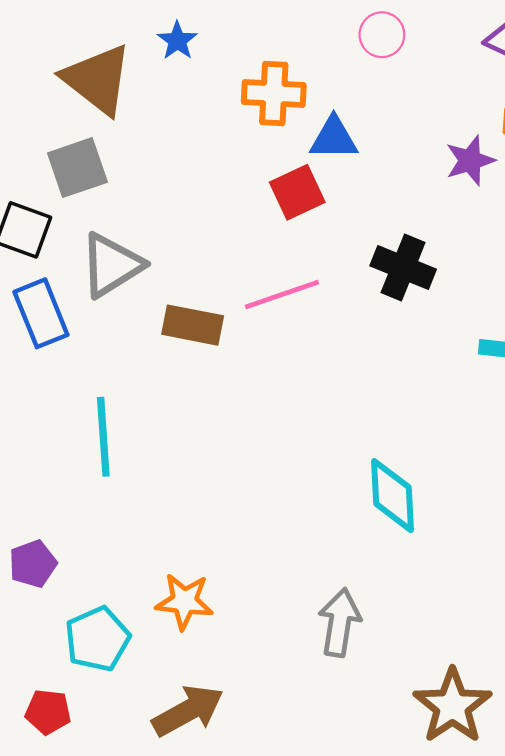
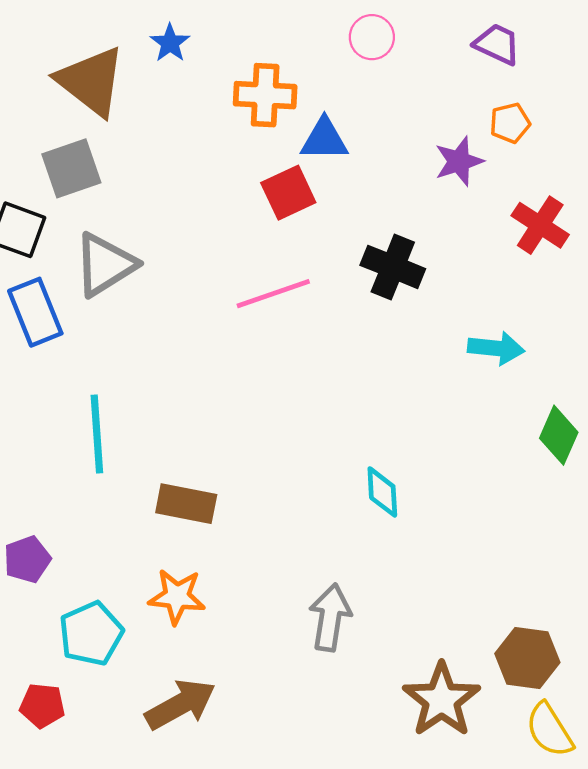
brown rectangle: (193, 325) -> (186, 504), moved
cyan diamond: (392, 496) -> (382, 492), size x0.7

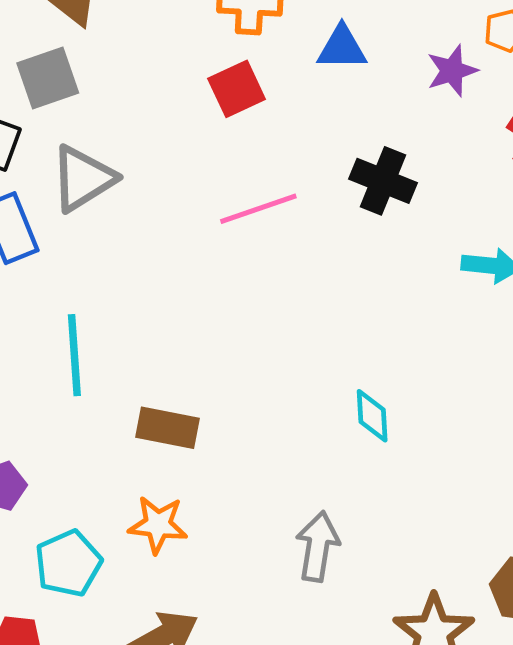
blue triangle: (324, 139) -> (342, 48), moved
red square: (288, 193) -> (237, 89), moved

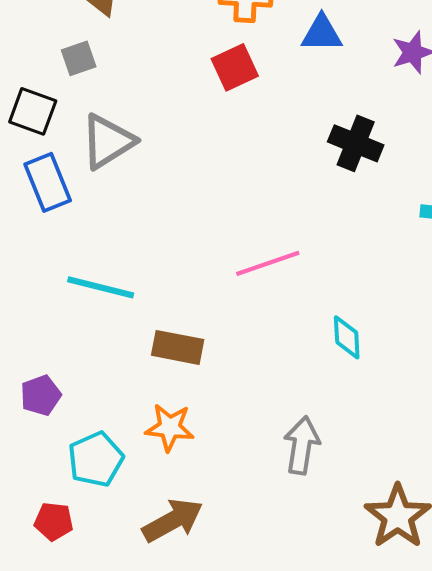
gray square: (48, 78) -> (79, 58), size x0.7
pink line: (258, 209) -> (268, 263), moved
cyan line: (74, 355) -> (101, 287), turned -72

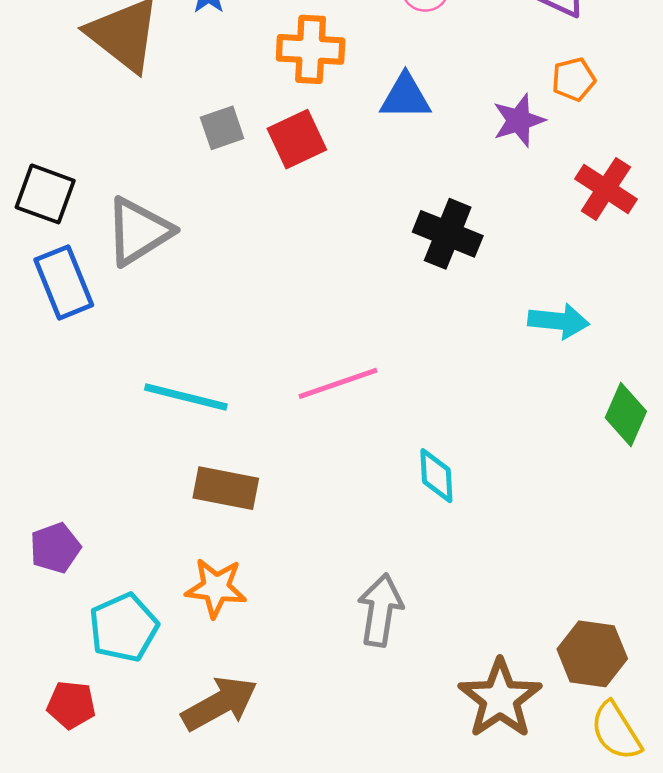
gray square: (79, 58) -> (222, 128), moved
cyan line: (101, 287) -> (186, 397), moved

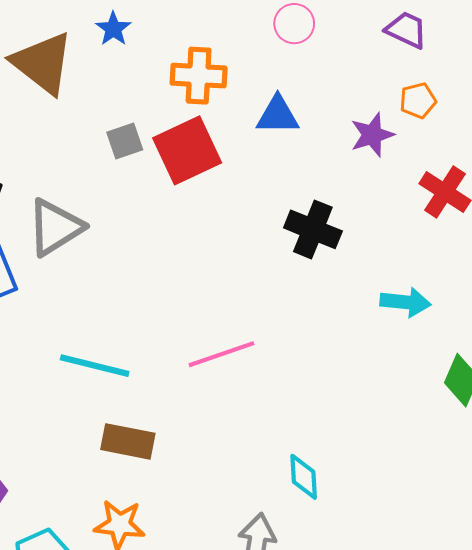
red square: (297, 139) -> (187, 150), size x1.4
cyan diamond: (436, 476) -> (304, 477), moved

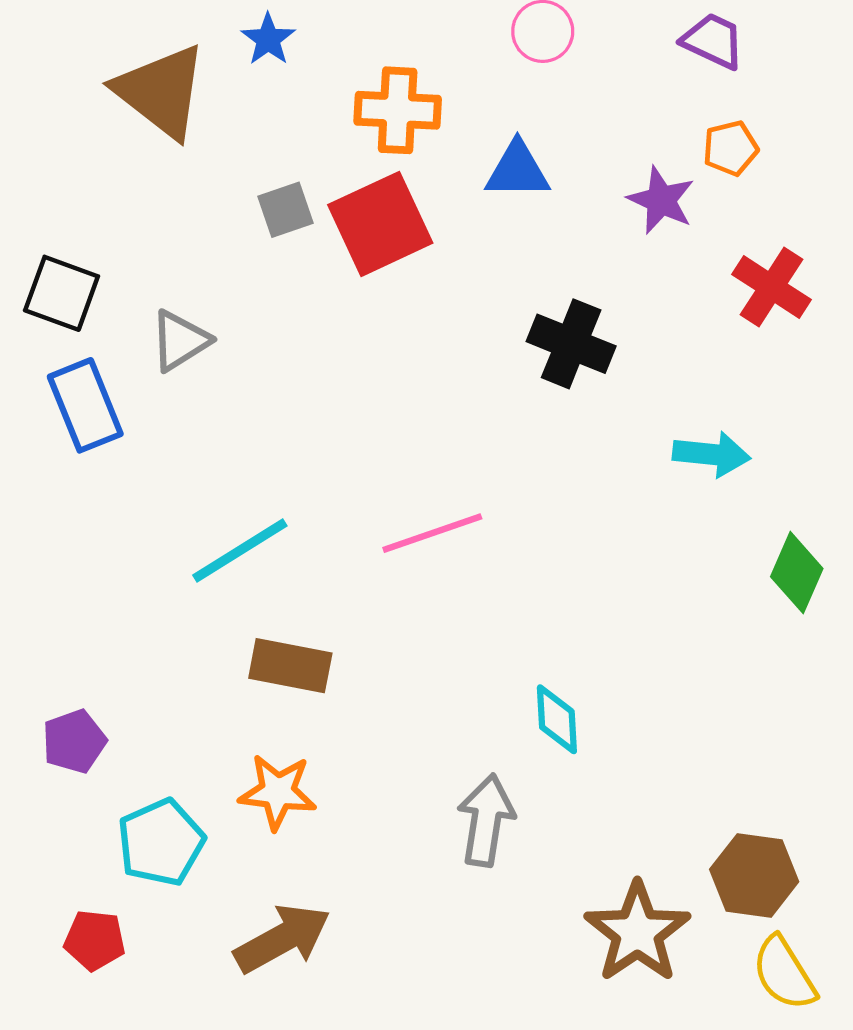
purple star: (372, 135) -> (661, 200), turned -30
gray triangle: (55, 227) -> (180, 341), size x0.7
cyan line: (95, 366) -> (240, 550), turned -46

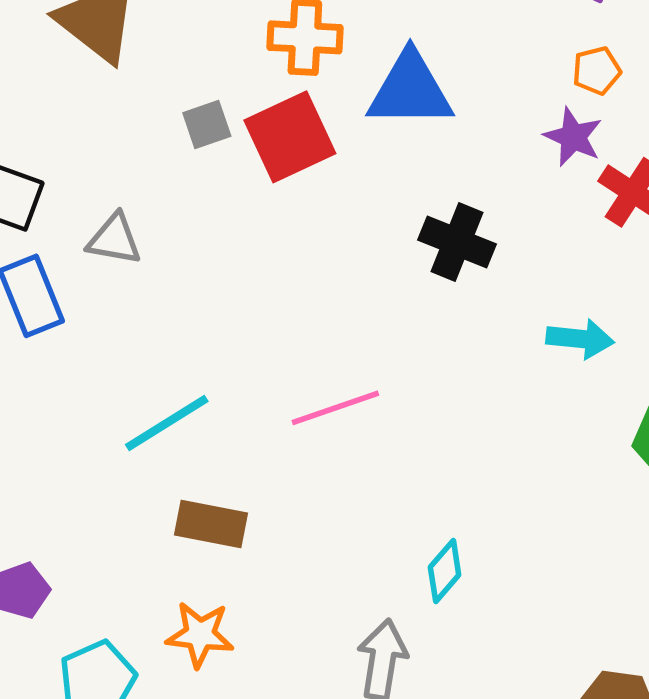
blue triangle: (517, 170) -> (410, 90), size x1.5
purple star: (661, 200) -> (573, 137), moved
gray triangle: (180, 341) -> (114, 239), turned 42
cyan diamond: (557, 719) -> (445, 571), turned 44

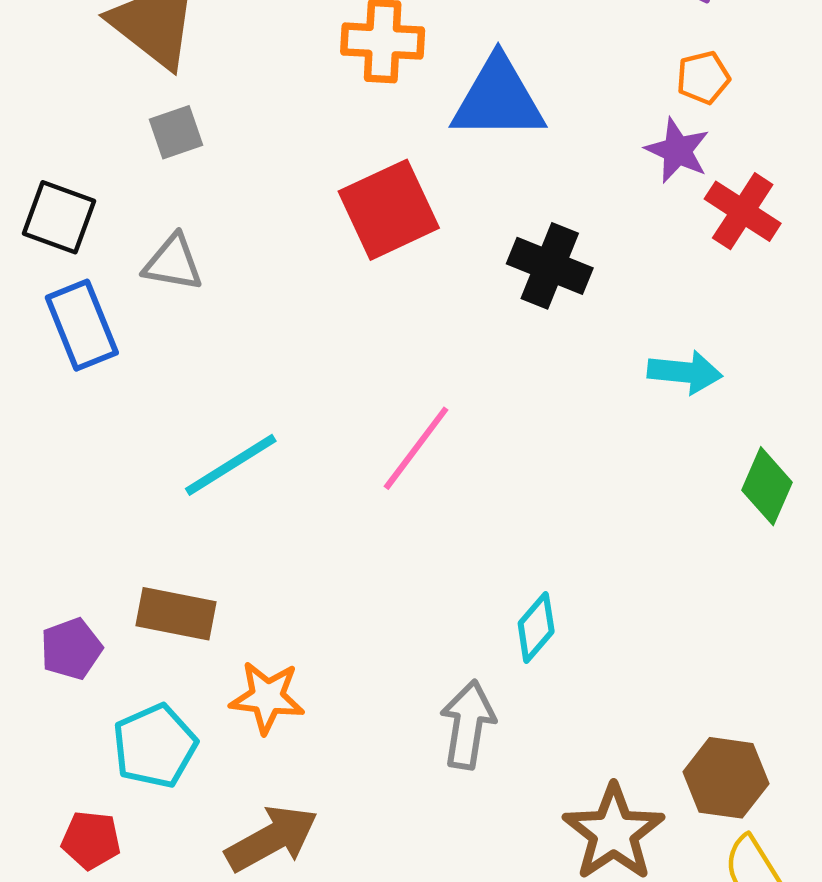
gray square: (207, 125) -> (176, 132), moved
red square: (290, 137) -> (389, 210), moved
pink line: (335, 408) -> (416, 448), turned -34
brown rectangle: (211, 524) -> (176, 614), moved

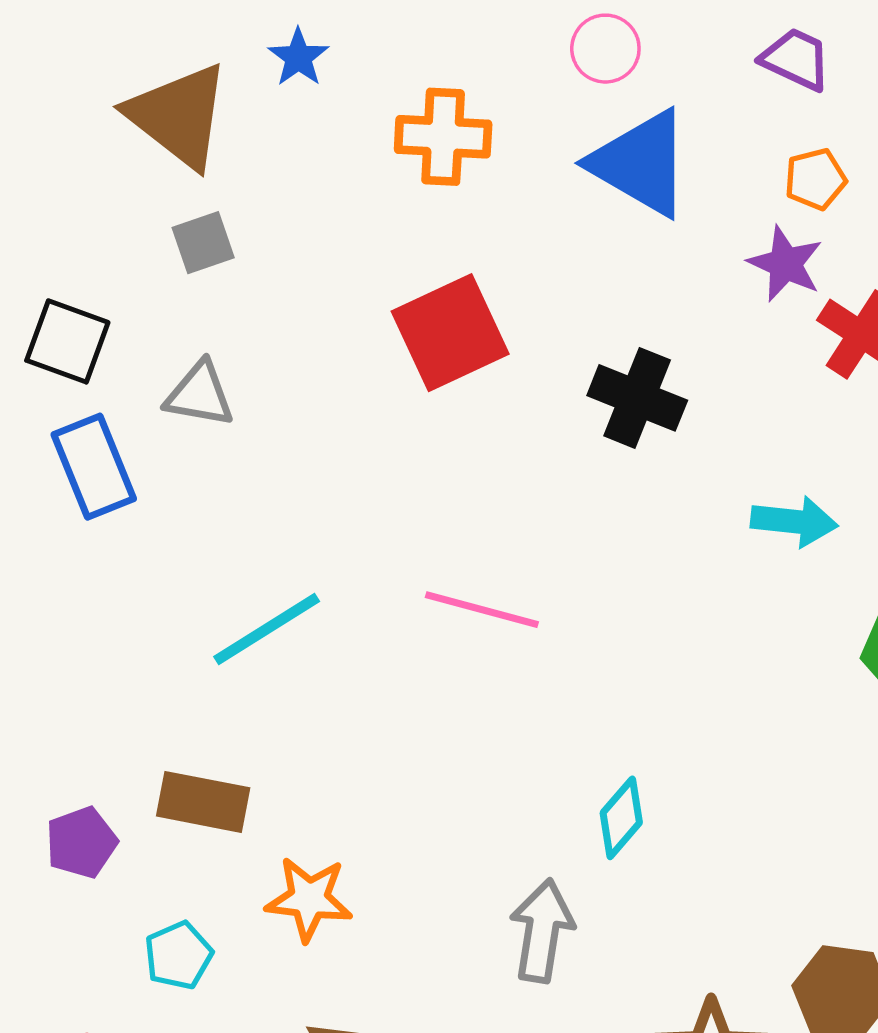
blue triangle: (498, 99) -> (641, 163), moved, turned 30
pink line: (416, 448) -> (482, 610), turned 68
cyan pentagon: (155, 746) -> (178, 955), size x0.7

